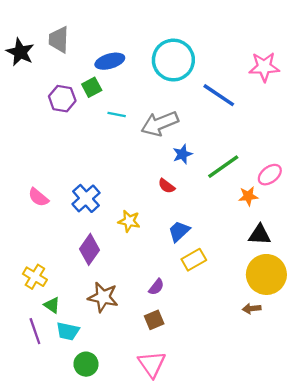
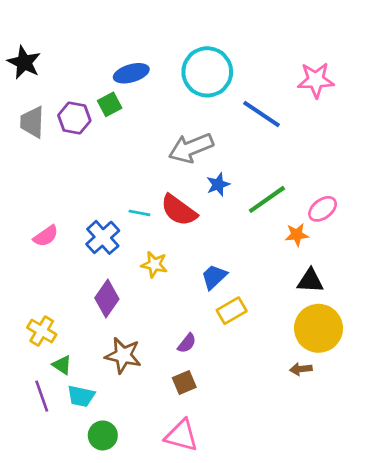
gray trapezoid: (59, 40) -> (32, 122), moved
cyan line: (117, 114) -> (139, 213), moved
red semicircle: (167, 186) -> (179, 210), moved, size x1.8
pink semicircle: (38, 197) -> (46, 236), turned -75
pink triangle: (152, 364) -> (181, 435), turned -40

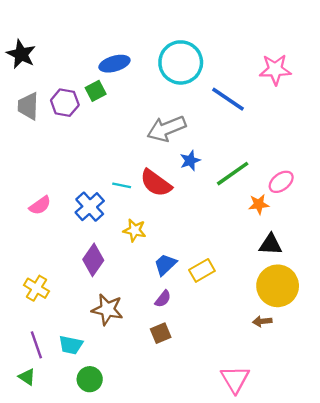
blue trapezoid: (214, 277) -> (165, 265), moved
green triangle: (62, 365) -> (27, 377), moved
pink triangle: (181, 435) -> (235, 379), moved, turned 44

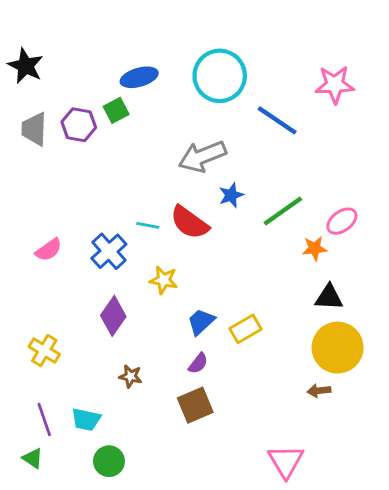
brown star: (107, 309) -> (131, 376), size x0.6
brown square: (161, 333) -> (195, 405), size x1.4

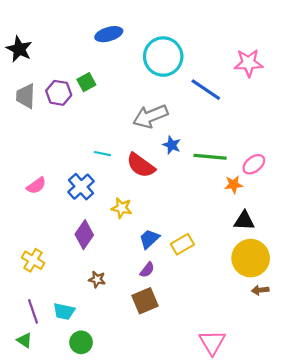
blue ellipse: (139, 77) -> (109, 34), moved
blue star: (231, 195) -> (172, 145), turned -30
green line: (283, 211) -> (210, 157), turned 40
cyan line: (148, 225) -> (102, 154), moved
brown arrow: (319, 391) -> (260, 290), moved

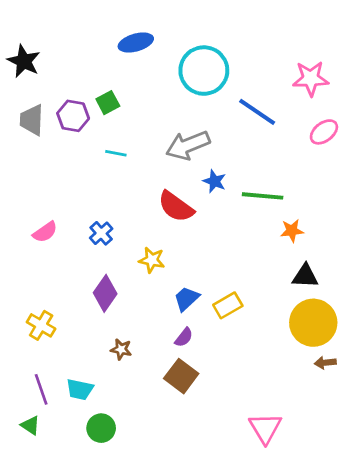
cyan line: (102, 154) -> (116, 153), moved
pink ellipse: (254, 164) -> (324, 132), moved
blue cross: (81, 187) -> (101, 233), size x0.7
brown square: (145, 301) -> (181, 376), turned -30

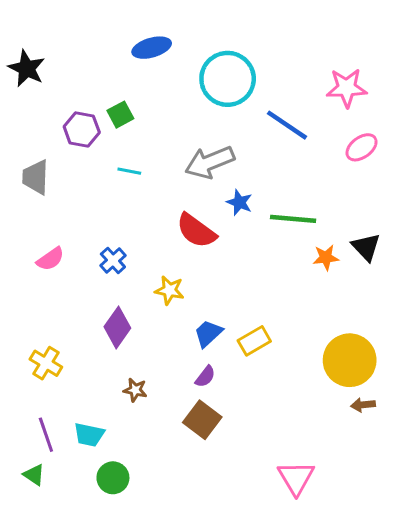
gray trapezoid: (32, 120) -> (36, 177), moved
black triangle: (305, 276) -> (366, 247), moved, turned 44

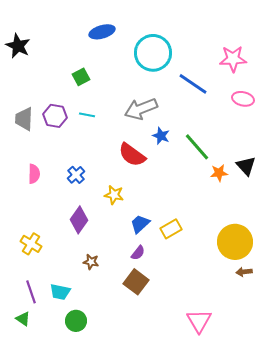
purple hexagon: (82, 129) -> (55, 116), moved
pink ellipse: (362, 147) -> (243, 99), turned 50
green line: (293, 219) -> (197, 147), turned 44
pink semicircle: (50, 259) -> (34, 174), turned -54

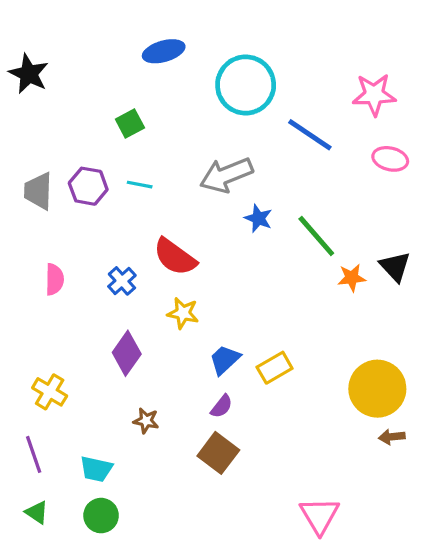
red semicircle: (132, 155) -> (175, 257), moved
purple line: (31, 292) -> (34, 454), moved
green circle: (76, 321) -> (101, 516), moved

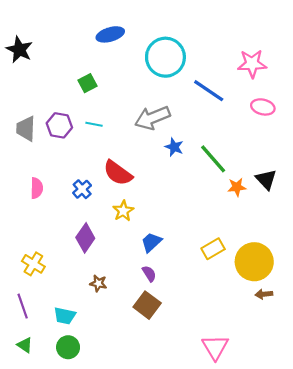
yellow star: (183, 313) -> (123, 211), turned 30
yellow rectangle: (275, 368) -> (213, 249), moved
purple semicircle: (222, 406) -> (149, 274), turned -70

